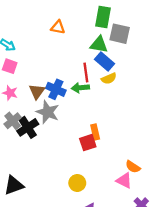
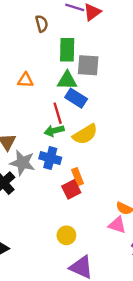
orange triangle: (58, 27) -> (25, 80), moved
yellow semicircle: (109, 78) -> (85, 134), moved, size x1.5
blue cross: (56, 89) -> (50, 158), moved

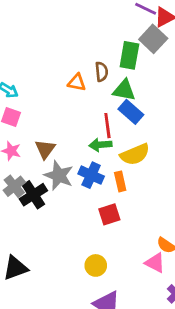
brown semicircle: (42, 24) -> (102, 72), moved
gray square: (88, 65) -> (153, 39), moved, turned 30
orange rectangle: (78, 177) -> (120, 181), moved

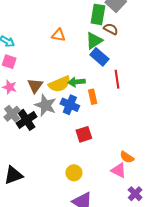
brown semicircle: (102, 72) -> (111, 29), moved, turned -56
green triangle: (124, 90) -> (94, 41), turned -42
red line: (107, 126) -> (117, 79), moved
yellow semicircle: (135, 154) -> (60, 84), moved
orange rectangle: (120, 181) -> (93, 97), moved

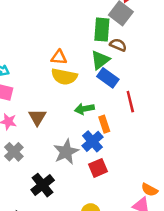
yellow semicircle: (60, 84) -> (64, 77), moved, turned 40
gray star: (45, 105) -> (66, 152), moved, turned 30
blue cross: (70, 105) -> (92, 141), moved, turned 30
black cross: (27, 120) -> (43, 185), moved

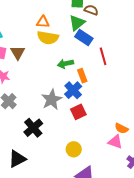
brown triangle: (37, 117) -> (18, 53), moved

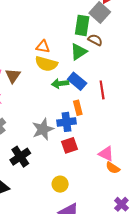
blue rectangle: (84, 37) -> (77, 81), moved
green arrow: (65, 64) -> (60, 84), moved
blue cross: (73, 90) -> (67, 122), turned 30
pink triangle: (115, 142) -> (106, 154), moved

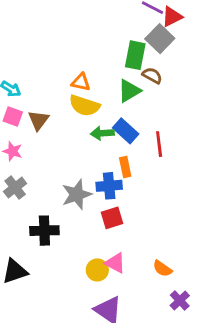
pink triangle: (106, 154) -> (115, 263), moved
black cross: (20, 157) -> (44, 231), turned 30
orange semicircle: (113, 168) -> (162, 269), moved

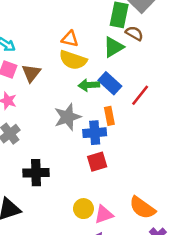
red line: (159, 144) -> (140, 95), turned 45
gray star: (77, 194) -> (68, 117), moved
pink triangle: (115, 263) -> (104, 214), moved, turned -48
orange semicircle: (162, 269) -> (142, 208), size x1.5

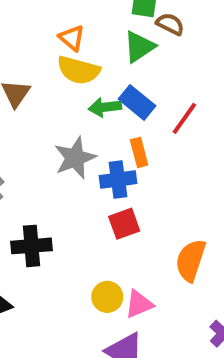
orange triangle: (70, 39) -> (72, 38), turned 30
orange semicircle: (142, 208) -> (191, 260), moved, turned 76

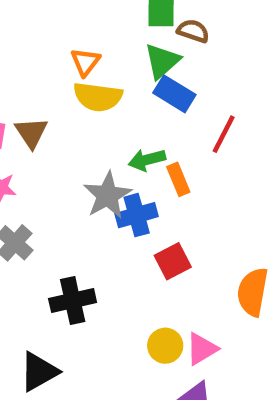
orange triangle: (72, 38) -> (85, 62), turned 36
blue rectangle: (137, 102) -> (174, 94), moved
green arrow: (105, 107) -> (147, 160), moved
blue cross: (118, 180) -> (137, 215), moved

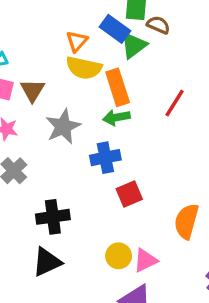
blue rectangle: (174, 94) -> (115, 29), moved
orange rectangle: (178, 179) -> (118, 87), moved, size x1.5
gray star: (107, 195) -> (63, 127), moved
black triangle: (39, 372) -> (47, 262), moved

